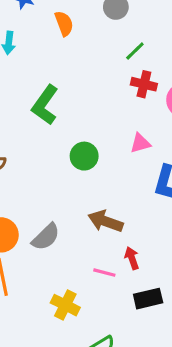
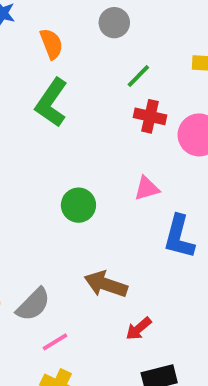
green L-shape: (45, 105) -> (51, 103), moved
red arrow: (132, 258) -> (139, 329), turned -110
pink line: (104, 273) -> (55, 342), moved, turned -45

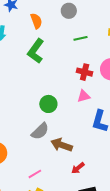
green line: (138, 76) -> (81, 38), turned 32
red cross: (150, 116) -> (85, 72), moved
gray semicircle: (33, 304) -> (40, 131), moved

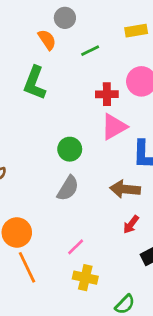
orange semicircle: (36, 21) -> (47, 40), moved
pink triangle: (84, 96) -> (114, 127), size x1.5
brown arrow: (62, 145) -> (125, 189), moved

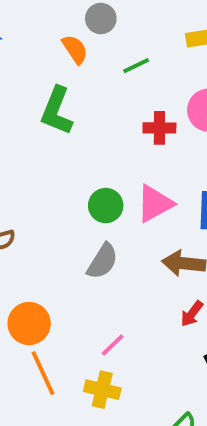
pink triangle: (114, 127) -> (155, 204), moved
yellow cross: (85, 278) -> (102, 390), moved

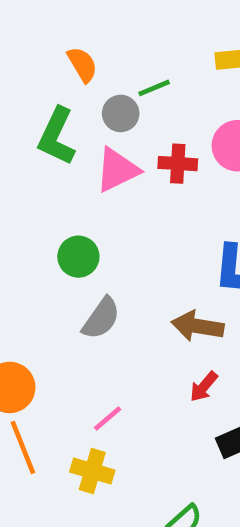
gray circle: (101, 19) -> (121, 113), moved
pink triangle: (155, 204) -> (117, 170), moved
green circle: (106, 206) -> (78, 257), moved

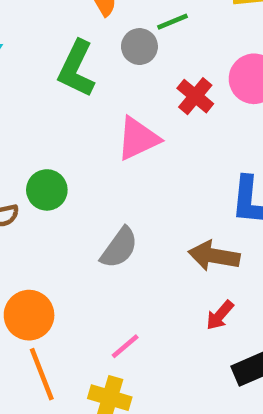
red cross: (178, 164) -> (195, 96), turned 36
pink triangle: (117, 170) -> (138, 139), moved
green circle: (78, 257) -> (47, 190), moved

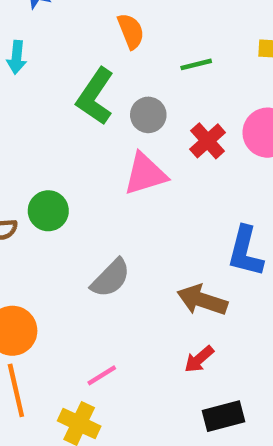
gray circle: (139, 47) -> (148, 115), moved

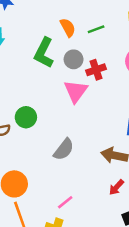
orange semicircle: (131, 31) -> (68, 28), moved
red cross: (208, 141) -> (96, 70), moved, turned 30
pink triangle: (145, 174) -> (76, 91), turned -30

